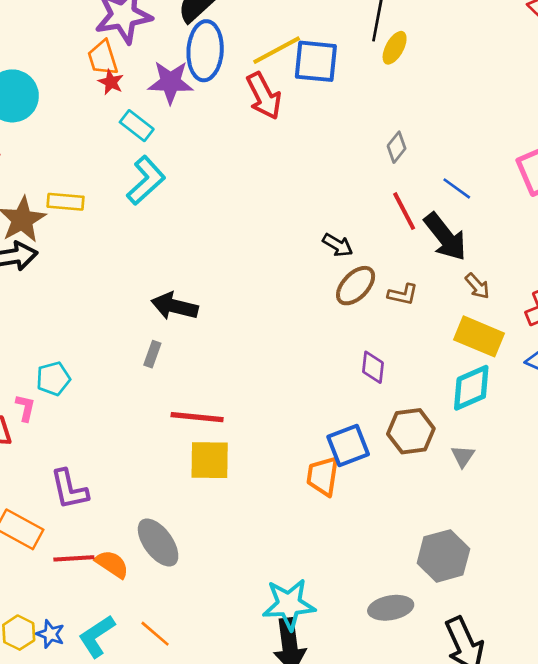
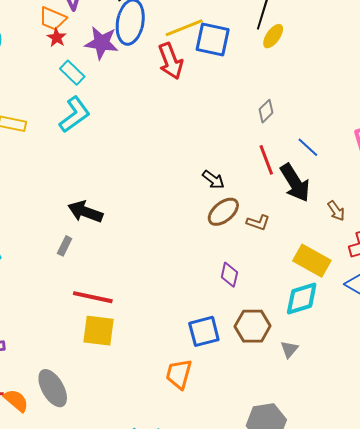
orange trapezoid: (103, 58) -> (53, 19), turned -56
brown arrow: (477, 286) -> (336, 211), moved
orange trapezoid: (323, 476) -> (179, 374), moved

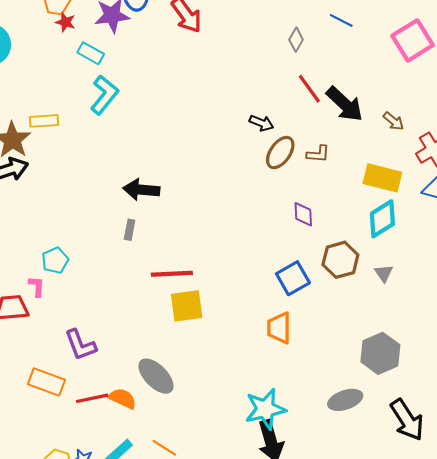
blue line: (308, 147) -> (341, 20), moved

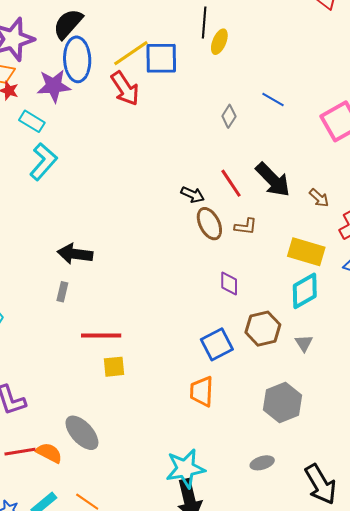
red line: (309, 89) -> (231, 183), moved
brown ellipse: (280, 153) -> (209, 224), turned -64
yellow square: (187, 306) -> (114, 367), size x0.7
gray hexagon: (380, 353) -> (282, 403), moved
gray ellipse: (345, 400) -> (262, 463), size x0.7

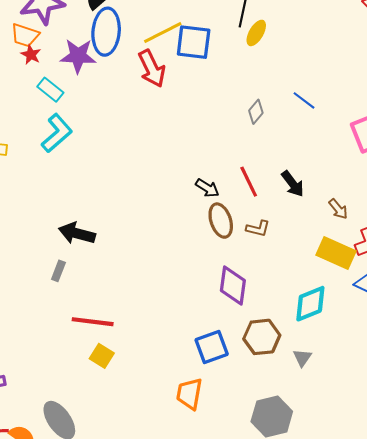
black arrow: (273, 180) -> (293, 184), size x0.7
yellow rectangle: (306, 252) -> (336, 253), moved
purple diamond: (229, 284) -> (233, 286), size x1.5
yellow square: (114, 367) -> (102, 356), turned 30

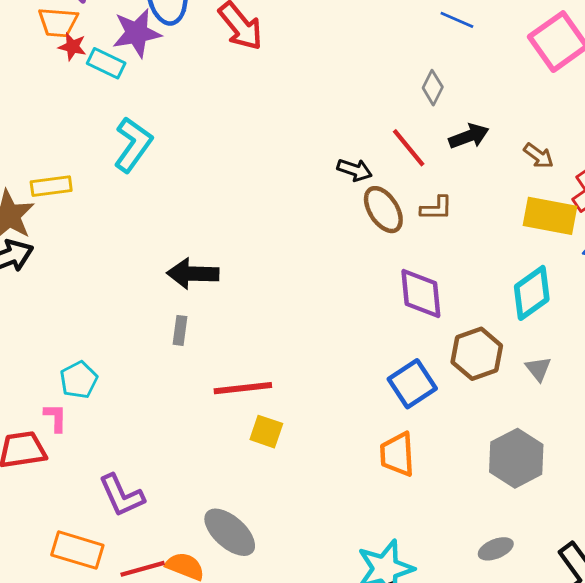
cyan rectangle: (50, 90) -> (106, 63), moved
gray diamond: (256, 112) -> (433, 88), moved
black arrow: (293, 184) -> (469, 136), turned -60

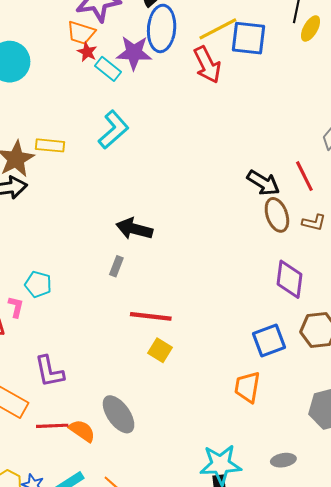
black arrow: (355, 170) -> (263, 183), size x1.4
cyan pentagon: (79, 380) -> (38, 284), turned 30
gray ellipse: (496, 549) -> (283, 460), moved

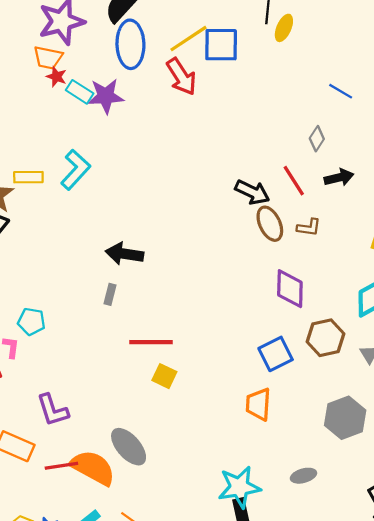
purple star: (134, 53) -> (106, 96), moved
cyan L-shape: (114, 130) -> (76, 170), moved
orange semicircle: (82, 431) -> (93, 468), size x1.6

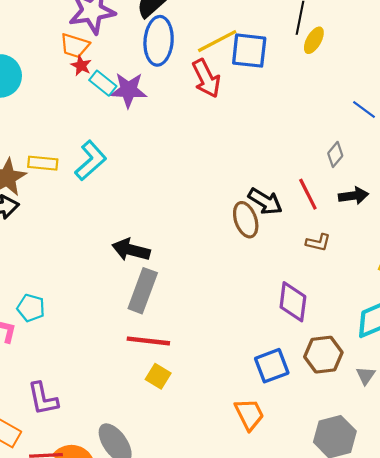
brown ellipse: (270, 224) -> (246, 220), moved
gray rectangle: (110, 294) -> (143, 291), moved, size x2.0
orange trapezoid: (258, 404) -> (249, 414), turned 144

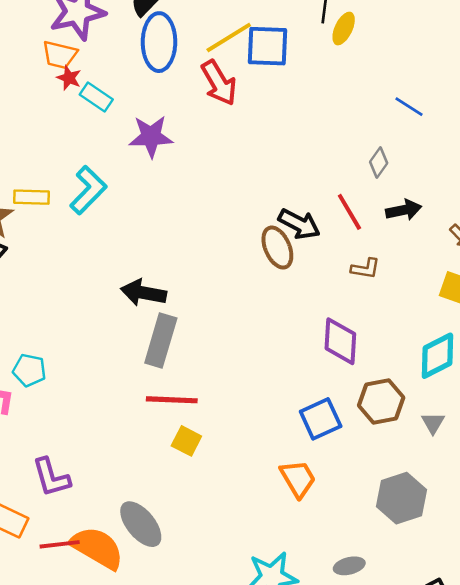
purple star: (128, 90) -> (151, 136), moved

